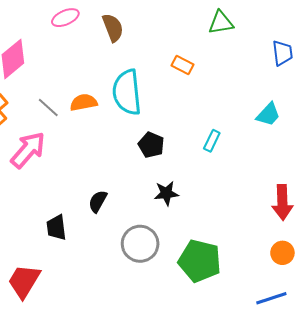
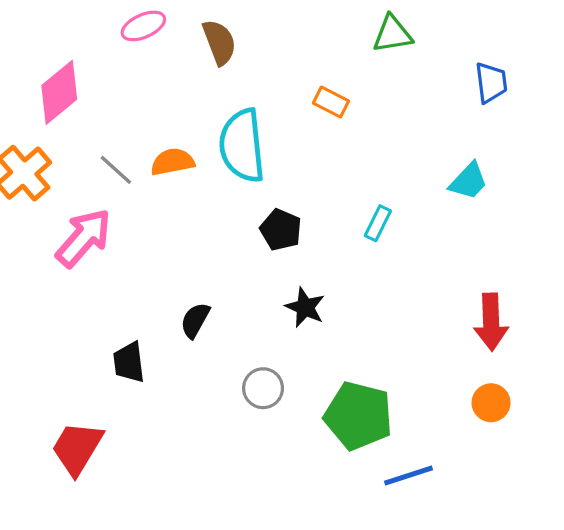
black star: (166, 193) -> (305, 307), turned 30
gray circle: (140, 244) -> (263, 388), size x0.7
blue line: (271, 298) -> (409, 476), moved

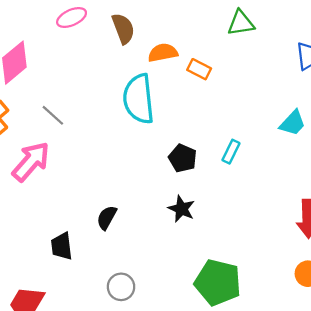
orange semicircle: (172, 162) -> (163, 53), moved
black pentagon: (281, 230) -> (183, 158), moved
gray circle: (263, 388) -> (121, 287), moved

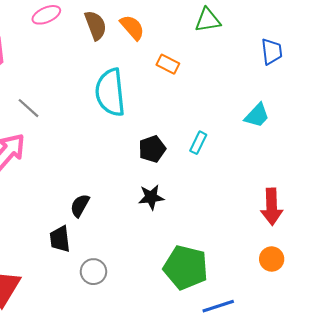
orange semicircle: (163, 53) -> (132, 27), moved, turned 60
black pentagon: (183, 158) -> (152, 149), turned 30
black star: (181, 209) -> (151, 197), turned -30
black trapezoid: (62, 246) -> (60, 239), moved

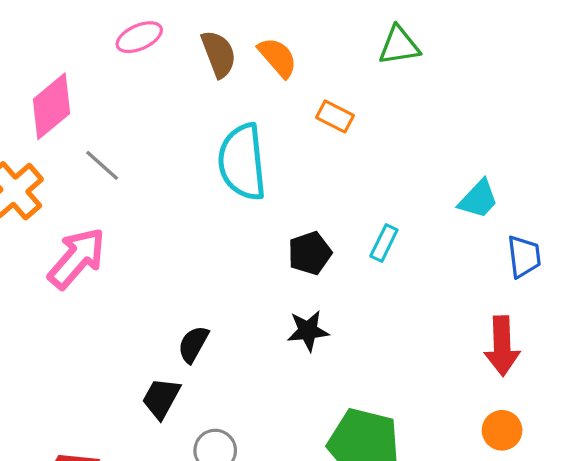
blue trapezoid: (272, 52) -> (524, 256), moved
gray line: (29, 108) -> (102, 165), moved
black trapezoid: (60, 239) -> (161, 398), turned 36

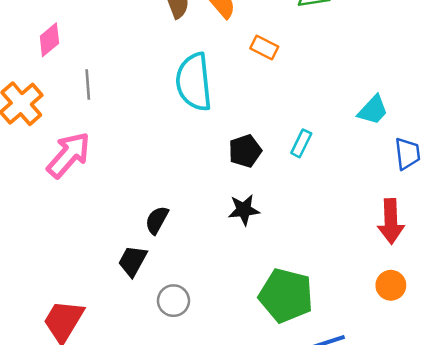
pink diamond: (51, 106) -> (49, 40), size x0.7
gray line: (102, 165) -> (88, 84), turned 44

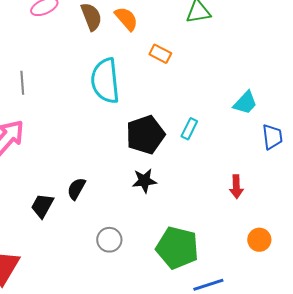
black pentagon: (245, 151) -> (145, 135), size x1.5
red arrow: (391, 221) -> (236, 187), moved, size x0.7
black trapezoid: (133, 261) -> (42, 206), moved
gray circle: (173, 301) -> (109, 240), moved

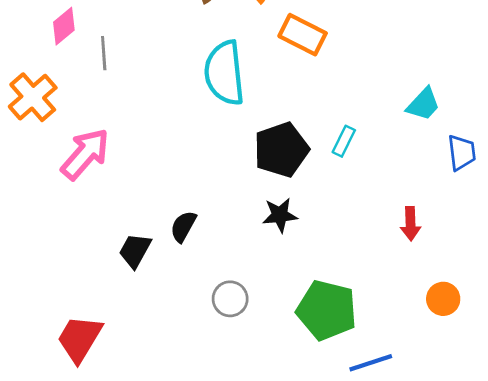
orange rectangle: (160, 54) -> (303, 35), size x1.5
gray line: (22, 83) -> (104, 53), moved

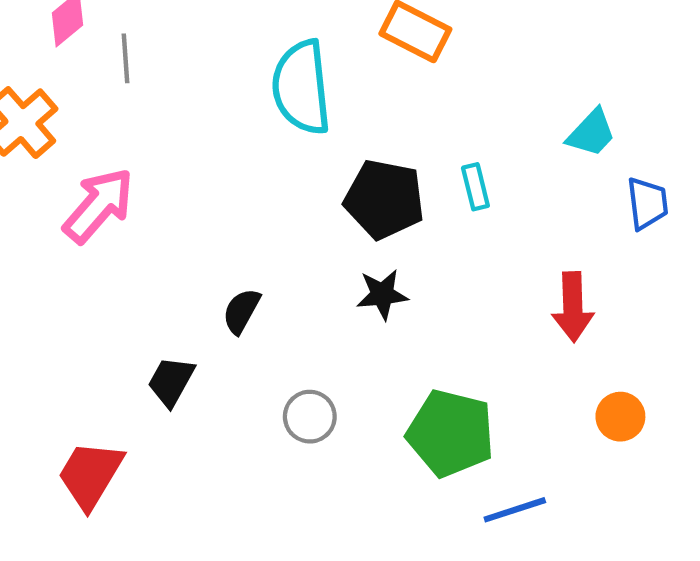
cyan rectangle: (344, 141) -> (475, 187), turned -40
black pentagon: (281, 150) -> (384, 199), turned 30
red arrow: (411, 224) -> (573, 307), size x1.4
black trapezoid: (135, 251) -> (171, 381), moved

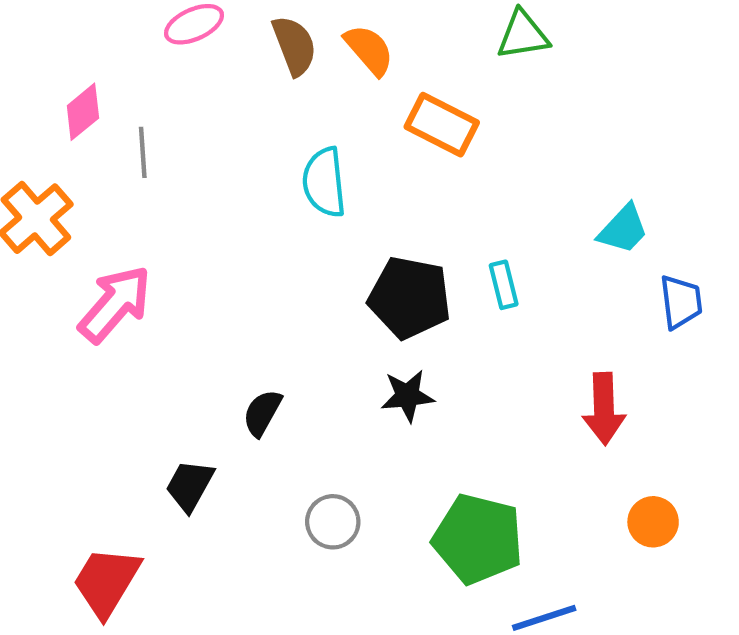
cyan semicircle: (302, 87) -> (324, 182), size x0.7

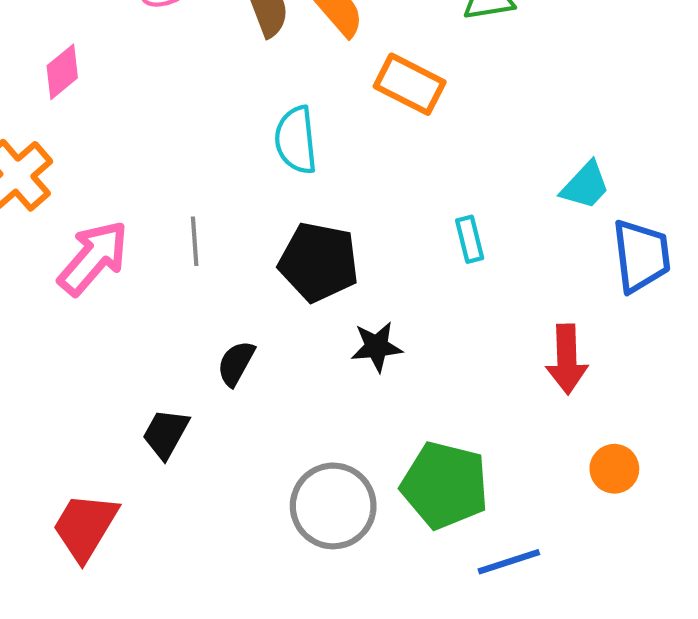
gray line: (143, 152) -> (195, 241), moved
black pentagon: (410, 298) -> (319, 262), moved
blue trapezoid: (681, 302) -> (641, 256), size x1.4
gray circle: (333, 522) -> (333, 506), moved, size x1.6

